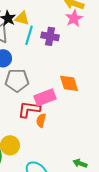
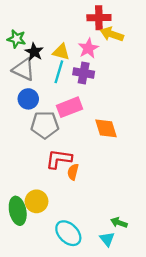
yellow triangle: (22, 18) -> (61, 52), moved
pink star: (74, 18) -> (88, 48), moved
pink rectangle: (45, 97) -> (69, 107), moved

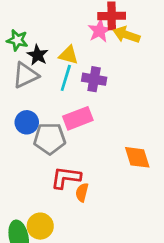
pink star: (88, 48) -> (99, 31), moved
gray triangle: (24, 69) -> (25, 75), turned -50
blue circle: (28, 99) -> (27, 122), moved
orange diamond: (106, 128) -> (137, 157), moved

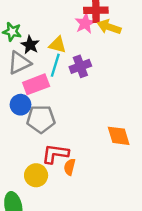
purple cross: (94, 79) -> (80, 66), turned -30
pink rectangle: (78, 118) -> (36, 84), moved
yellow circle: (40, 226) -> (36, 175), moved

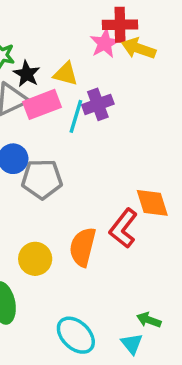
cyan line: (55, 65) -> (76, 116), moved
pink rectangle: (36, 84) -> (42, 104), moved
red L-shape: (55, 154) -> (123, 228), moved, turned -60
orange semicircle: (70, 167) -> (83, 247), size x1.6

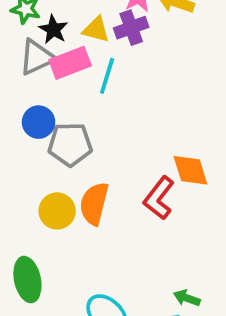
purple cross: (98, 104) -> (131, 28), moved
orange semicircle: (83, 247) -> (94, 204), moved
yellow circle: (35, 259) -> (57, 211), moved

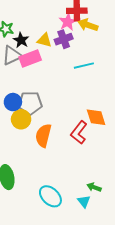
cyan line: (107, 76) -> (84, 66), moved, turned 60
blue circle: (39, 122) -> (13, 102), moved
yellow circle: (57, 211) -> (21, 119), moved

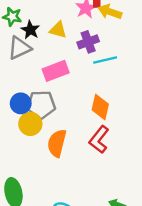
purple cross: (64, 39) -> (88, 42), moved
pink rectangle: (30, 58) -> (56, 71), moved
orange diamond: (96, 117) -> (100, 107), moved, turned 30

